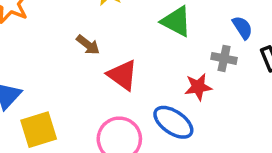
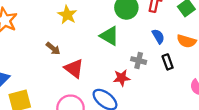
blue semicircle: (242, 28) -> (158, 36), moved

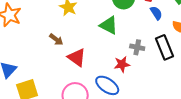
blue semicircle: (158, 36) -> (156, 13), moved
black rectangle: (168, 62) -> (165, 47), size x1.6

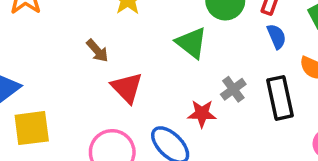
gray cross: (137, 47) -> (233, 89), turned 32

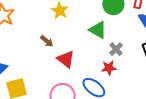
gray cross: (233, 89) -> (116, 49), moved

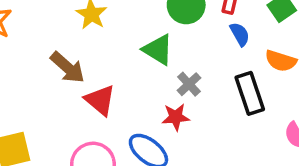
brown arrow: (47, 41) -> (68, 67), size x1.5

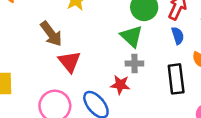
green triangle: (158, 50) -> (132, 36), moved
gray cross: (189, 84) -> (134, 63), turned 30

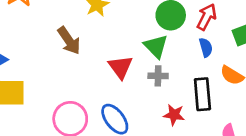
red triangle: (69, 62) -> (120, 67), moved
red star: (120, 85) -> (174, 115), moved

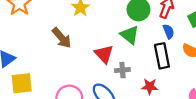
gray cross: (158, 76) -> (122, 70), moved
black rectangle: (202, 94) -> (162, 56), moved

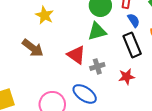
green triangle: (130, 35) -> (97, 31), turned -42

